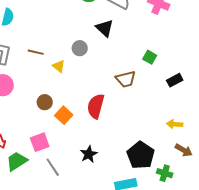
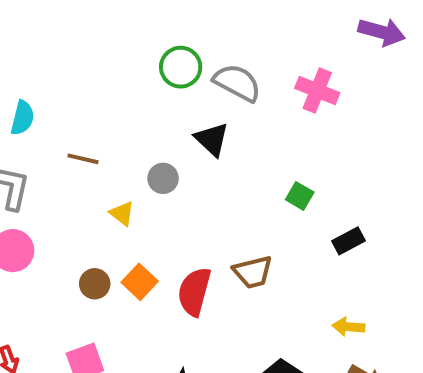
brown line: (36, 52) -> (83, 159), moved
brown trapezoid: (126, 79) -> (253, 272), moved
orange square: (64, 115) -> (140, 282), moved

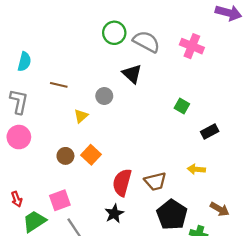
yellow triangle: (122, 213) -> (81, 116), turned 40
brown trapezoid: (253, 272) -> (155, 181), moved
red semicircle: (194, 292) -> (122, 183), moved
yellow arrow: (348, 327) -> (196, 169), moved

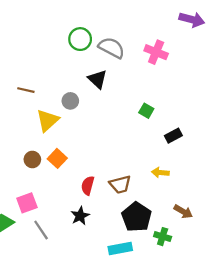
yellow triangle: (81, 116) -> (48, 120), size x1.6
red semicircle: (122, 183) -> (88, 186), size x0.7

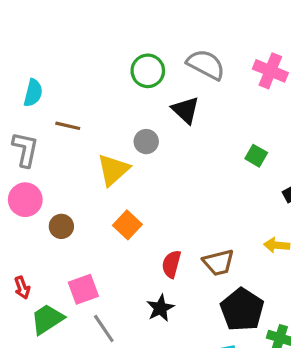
green circle: (80, 39) -> (148, 71), moved
brown line: (26, 90) -> (68, 126), moved
brown circle: (32, 159) -> (61, 226), moved

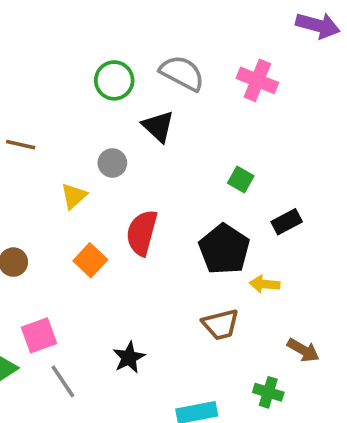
yellow triangle: (113, 170) -> (74, 196), size x0.7
brown trapezoid: (218, 263) -> (221, 324), moved
red semicircle: (171, 264) -> (142, 233), moved, size x1.4
black pentagon: (242, 310) -> (224, 249), moved

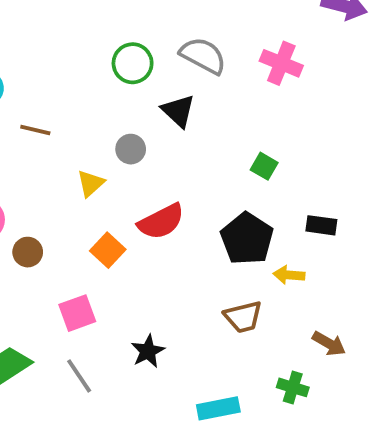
black rectangle: (287, 222) -> (321, 225), moved, turned 36
red semicircle: (142, 233) -> (161, 222), turned -132
pink square: (39, 335) -> (77, 313), moved

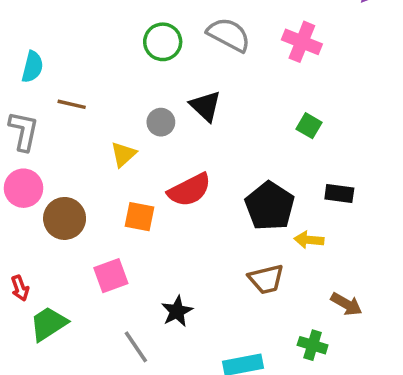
black triangle: (178, 111) -> (205, 106), moved
green square: (264, 166) -> (309, 126), moved
orange square: (108, 250) -> (139, 217), turned -32
brown circle: (28, 252) -> (65, 218), size x1.5
gray line: (79, 376) -> (136, 347), moved

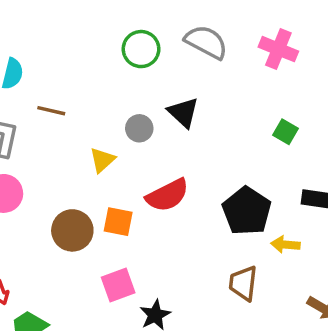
brown circle: (65, 218) -> (72, 230), moved
pink square: (111, 276) -> (118, 285), moved
brown trapezoid: (266, 279) -> (243, 283), turned 111

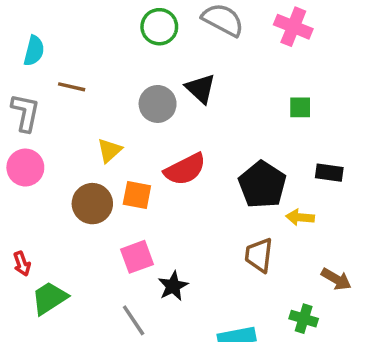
gray circle: (139, 128) -> (158, 104), size x1.4
green square: (285, 132) -> (300, 107), turned -30
yellow triangle: (102, 160) -> (110, 150), moved

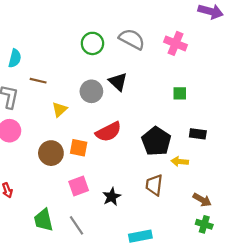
yellow triangle: (110, 150) -> (59, 109), moved
black star: (173, 286) -> (112, 197), moved
green trapezoid: (49, 298) -> (44, 220), moved, turned -70
green cross: (304, 319) -> (204, 224), moved

